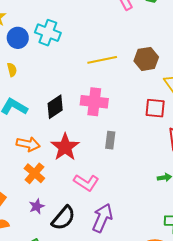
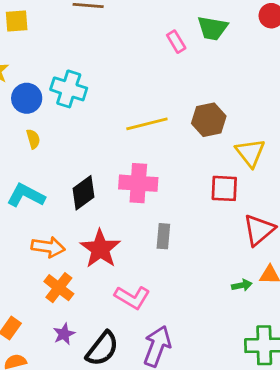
yellow semicircle: (12, 70) -> (33, 139), moved

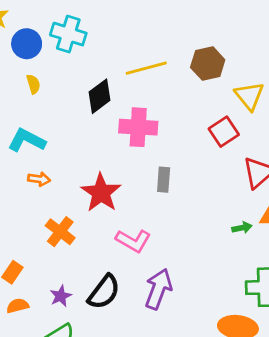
red square: (224, 188) -> (224, 132), turned -36
black diamond: (84, 193) -> (100, 96), moved
orange arrow: (48, 247) -> (39, 179), moved, size x0.7
purple star: (64, 334) -> (61, 296), moved

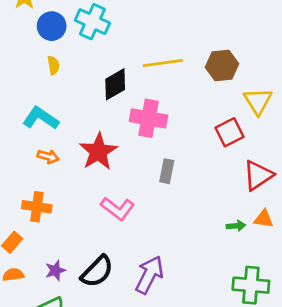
red star: (101, 193) -> (98, 152), moved
orange cross: (60, 232) -> (37, 207), moved, turned -36
pink L-shape: (133, 241) -> (118, 209), moved

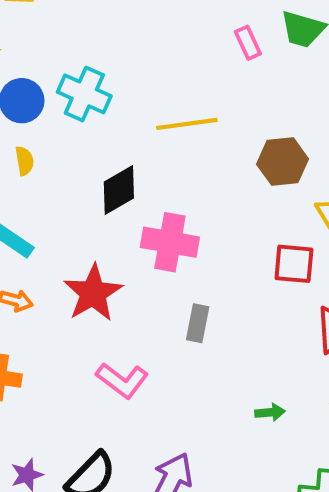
yellow line: (163, 63) -> (187, 124), moved
red square: (230, 132) -> (294, 264), turned 32
green arrow: (236, 226) -> (270, 412), moved

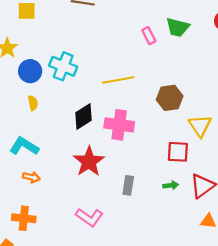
pink cross: (170, 242) -> (119, 125), moved
red star: (93, 293) -> (89, 162), moved
green arrow: (270, 412) -> (171, 185), moved

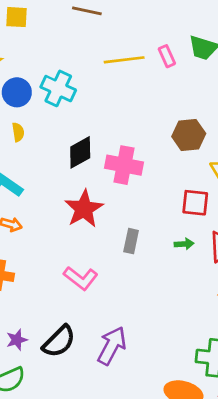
yellow line: (118, 80) -> (124, 60), moved

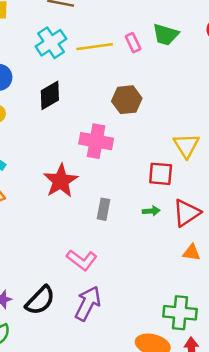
cyan cross: (58, 88) -> (51, 43), moved, turned 32
brown hexagon: (189, 135) -> (127, 100), moved
black diamond: (80, 152) -> (50, 95), moved
pink L-shape: (81, 278) -> (82, 260), moved

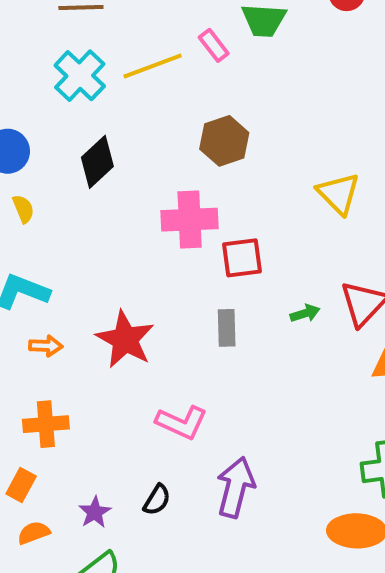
red square: (161, 174) -> (242, 258), moved
red star: (61, 181) -> (125, 339), moved
pink L-shape: (82, 260) -> (182, 422), moved
black semicircle: (40, 300) -> (157, 500), size x0.6

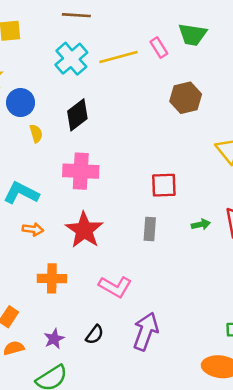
brown hexagon: (224, 141) -> (186, 98), moved
yellow semicircle: (23, 209) -> (36, 133), moved
pink cross: (190, 220) -> (81, 171), moved
orange cross: (46, 424) -> (52, 278), moved

